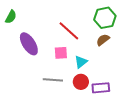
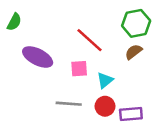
purple ellipse: (29, 44) -> (38, 57), turned -30

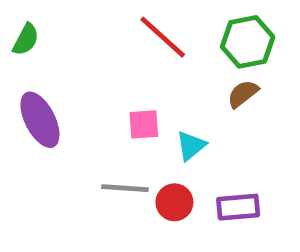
red line: (89, 40) -> (163, 37), moved
purple ellipse: (38, 57) -> (40, 120), moved, turned 36
red circle: (105, 106) -> (174, 202), moved

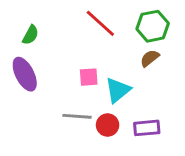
green semicircle: (26, 39) -> (31, 35), moved
cyan triangle: (191, 146) -> (118, 90), size x1.4

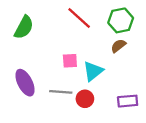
green semicircle: (31, 35) -> (24, 27), size x1.5
purple ellipse: (25, 74) -> (25, 83), moved
purple rectangle: (147, 128) -> (128, 101), moved

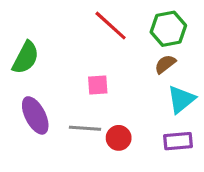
green semicircle: (24, 27) -> (26, 58), moved
cyan triangle: (93, 71) -> (181, 99), moved

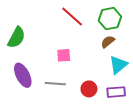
red circle: (119, 138) -> (89, 89), moved

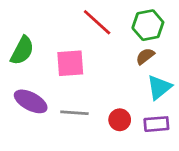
pink square: (64, 55) -> (70, 63), moved, size x1.5
purple ellipse: (23, 75) -> (31, 101), turned -35

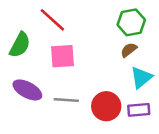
red line: (97, 22) -> (52, 20), moved
red circle: (120, 120) -> (106, 106), size x1.5

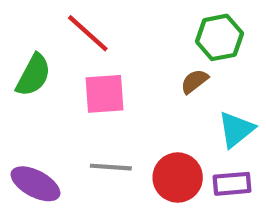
brown semicircle: (129, 50) -> (194, 81), moved
purple ellipse: (27, 90) -> (35, 184), moved

